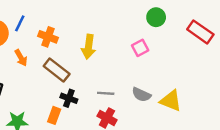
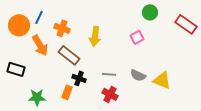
orange arrow: (21, 58) -> (40, 45), size x1.5

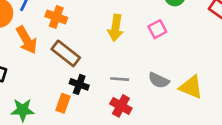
yellow arrow: (95, 36) -> (116, 28), moved

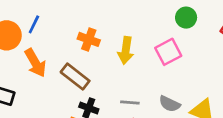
orange cross: (56, 17) -> (89, 39), moved
pink square: (157, 29) -> (168, 52), size x1.4

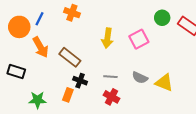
green circle: (186, 18) -> (162, 18), moved
orange cross: (89, 39) -> (72, 13), moved

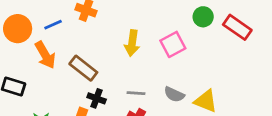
blue line: (40, 19) -> (53, 25), moved, turned 40

